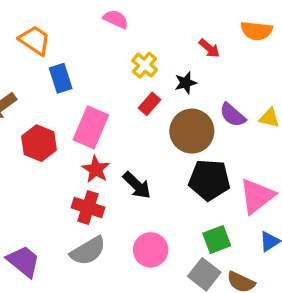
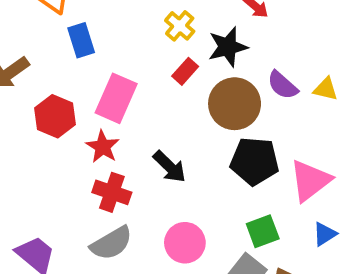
black star: (186, 83) -> (228, 47), size x1.5
red star: (96, 169) -> (103, 147), moved

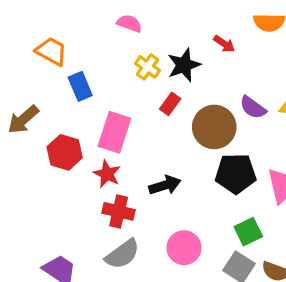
yellow cross: (180, 26) -> (148, 67), moved
black star: (228, 47) -> (184, 65), moved
black arrow: (170, 167) -> (165, 185), turned -56

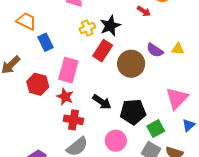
red arrow: (224, 44) -> (144, 11), moved
yellow cross: (148, 67) -> (87, 28), turned 35
red rectangle: (170, 104) -> (103, 51), size x1.5
black pentagon: (236, 174) -> (133, 112), moved
black arrow: (165, 185) -> (102, 102), turned 54

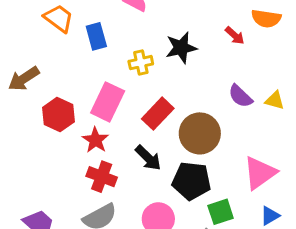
yellow cross: (87, 28) -> (141, 63), moved
blue rectangle: (46, 42) -> (96, 36), moved
red rectangle: (103, 51) -> (158, 114), moved
brown circle: (131, 64) -> (200, 133), moved

